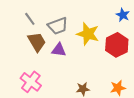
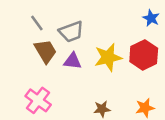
yellow star: (88, 34) -> (108, 57), moved, turned -30

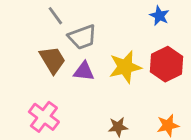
blue star: (151, 18) -> (159, 16), moved
gray line: (37, 23) -> (55, 16), moved

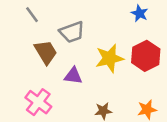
gray line: (55, 16) -> (32, 15), moved
purple triangle: (84, 71) -> (73, 76), moved

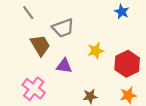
red hexagon: (146, 56) -> (127, 64), moved
yellow star: (110, 58) -> (96, 51), size x0.7

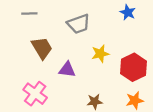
gray line: (28, 13) -> (29, 14), turned -56
gray trapezoid: (63, 28) -> (79, 24), moved

